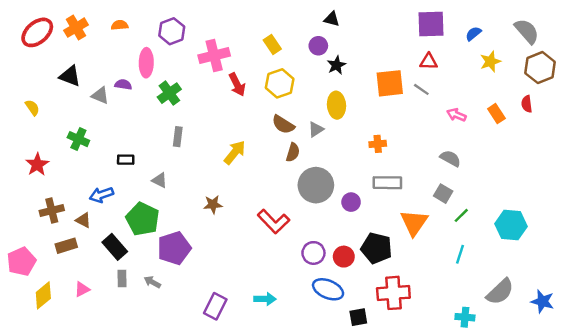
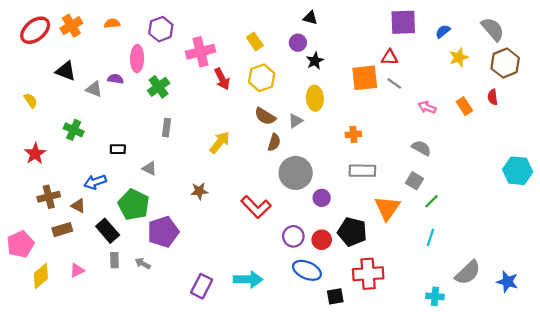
red triangle: (429, 62) -> (390, 57), moved
purple circle: (351, 202) -> (322, 198), moved
cyan hexagon: (511, 225) -> (518, 171), moved
cyan arrow: (265, 299) -> (248, 279), size x1.4

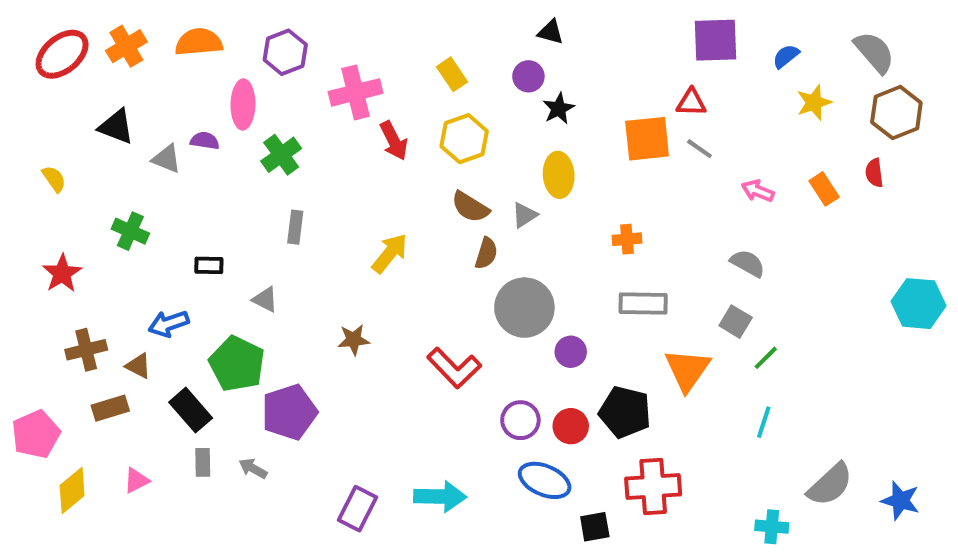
orange semicircle: (112, 23) -> (199, 42), size x1.6

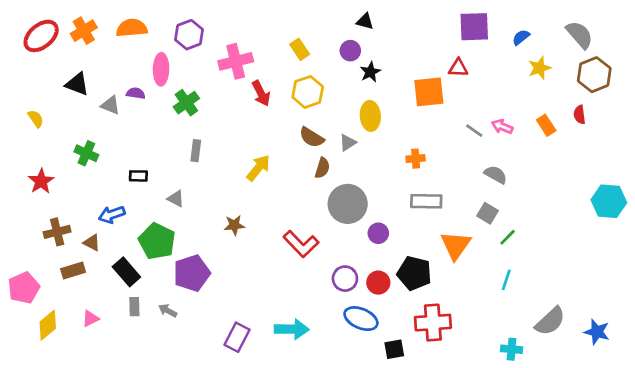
gray line: (699, 149) -> (474, 131), moved

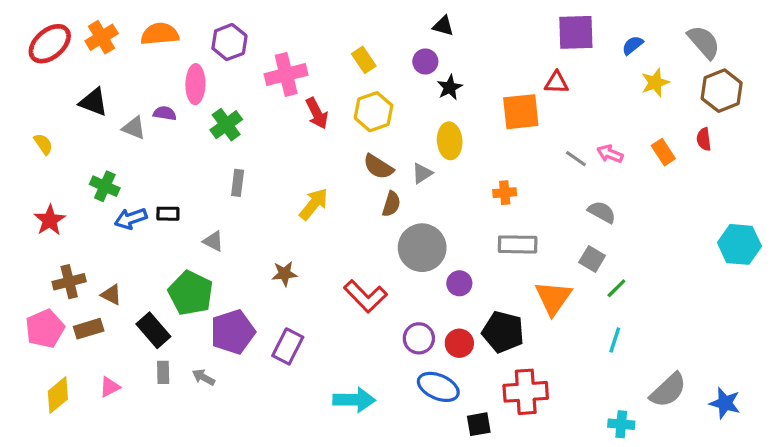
blue arrow: (112, 215) -> (131, 219), moved
pink pentagon: (24, 288) -> (45, 329), moved
purple rectangle: (237, 337) -> (288, 346), moved

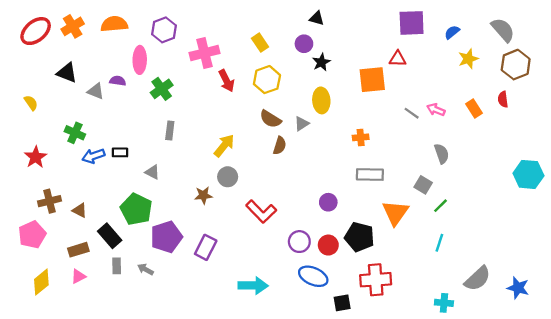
gray semicircle: (602, 212) -> (442, 154), moved, turned 42
gray circle: (422, 248) -> (228, 177), moved, size x0.6
brown rectangle: (89, 329) -> (78, 250), moved

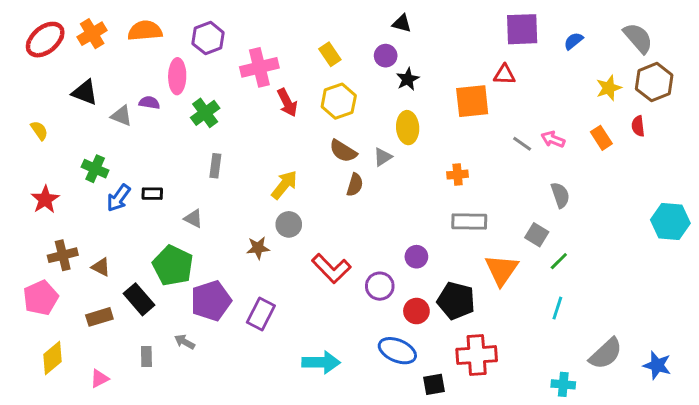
yellow star: (468, 59) -> (609, 88), moved
blue arrow: (93, 156) -> (119, 198), turned -35
purple circle: (299, 242) -> (380, 286), moved
gray rectangle: (117, 266) -> (146, 357), moved
pink triangle: (78, 276) -> (99, 379), moved

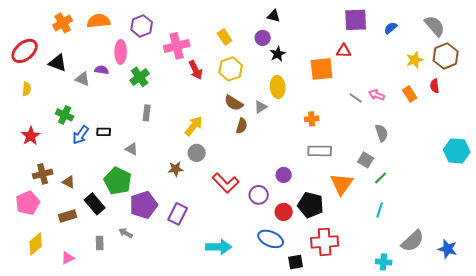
red ellipse: (45, 40) -> (25, 51), moved
yellow semicircle: (39, 130) -> (27, 89), turned 40

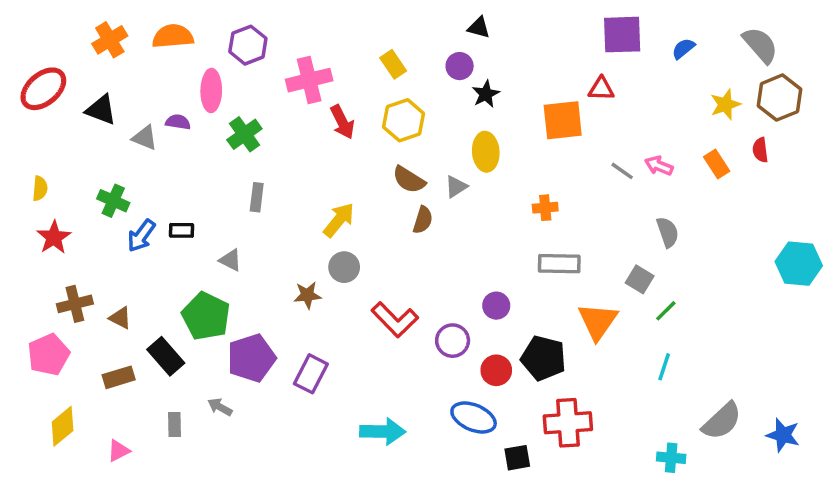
yellow semicircle: (27, 89) -> (40, 188), moved

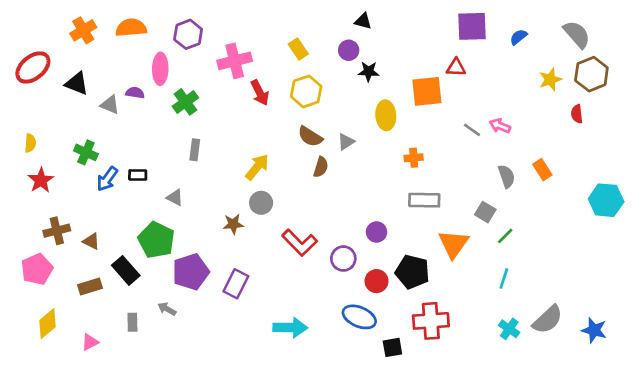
black star: (486, 94) -> (369, 71), turned 30
yellow ellipse: (486, 152) -> (386, 115), moved
orange rectangle: (717, 164) -> (542, 170), moved
cyan cross: (671, 458) -> (509, 329), moved, turned 30

